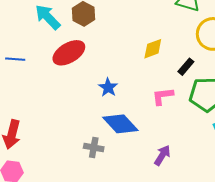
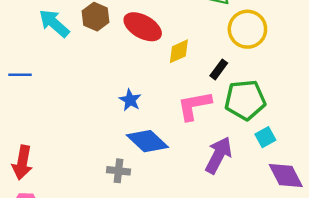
red ellipse: (69, 53) -> (143, 27), moved, turned 64
pink L-shape: (163, 96) -> (194, 106), size x1.4
purple arrow: (162, 155) -> (218, 155), moved, size x1.5

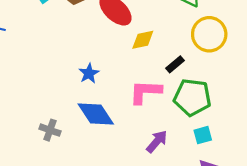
purple arrow: (218, 155) -> (157, 141), size x0.7
gray cross: (118, 171) -> (50, 130), moved

